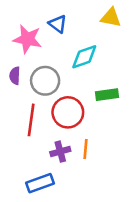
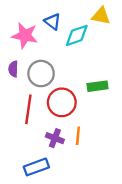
cyan diamond: (84, 57) -> (77, 35), moved
purple cross: (60, 152) -> (55, 138), turned 36

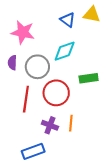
blue triangle: (53, 22) -> (68, 20), moved
cyan diamond: (77, 35) -> (65, 51), moved

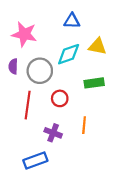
yellow triangle: (92, 15) -> (97, 46), moved
blue triangle: (68, 20) -> (72, 21), turned -35
red circle: (56, 93) -> (60, 98), size x0.6
orange line: (71, 123) -> (84, 125), moved

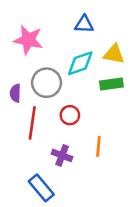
purple semicircle: (13, 66) -> (15, 93), moved
green rectangle: (94, 83) -> (111, 84), moved
blue rectangle: (35, 160) -> (41, 188), turned 70

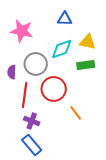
red circle: (70, 115) -> (54, 89), size x1.6
orange line: (98, 146) -> (76, 113), turned -42
purple cross: (62, 155) -> (32, 121), moved

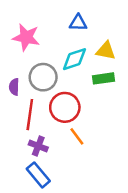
orange line: (76, 113) -> (77, 136), moved

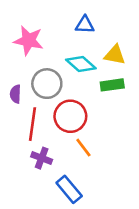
cyan diamond: (74, 59) -> (81, 64), turned 60
blue rectangle: (38, 175) -> (69, 189), moved

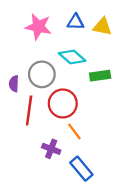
pink star: (29, 40) -> (38, 27), moved
yellow triangle: (115, 55) -> (102, 27), moved
purple cross: (42, 158) -> (51, 149), moved
blue rectangle: (69, 189) -> (81, 169), moved

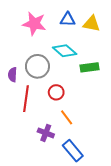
red circle: (63, 103) -> (56, 92), size x0.6

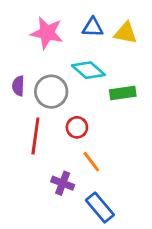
purple semicircle: (12, 75) -> (18, 86), moved

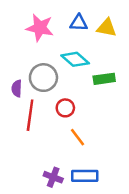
purple semicircle: (18, 86) -> (17, 88), moved
purple cross: (63, 183) -> (53, 177), moved
blue rectangle: (100, 208) -> (85, 176), turned -50

